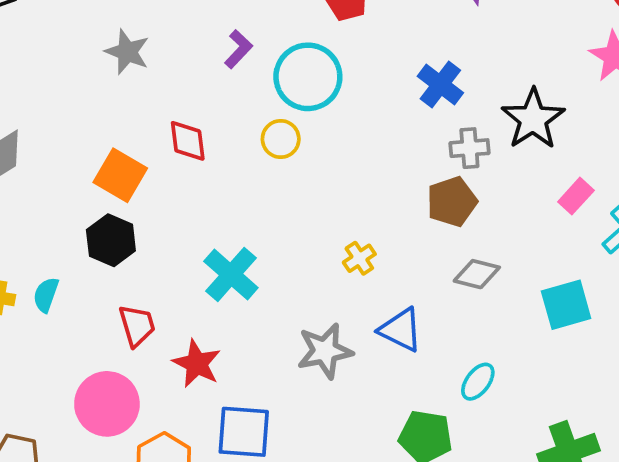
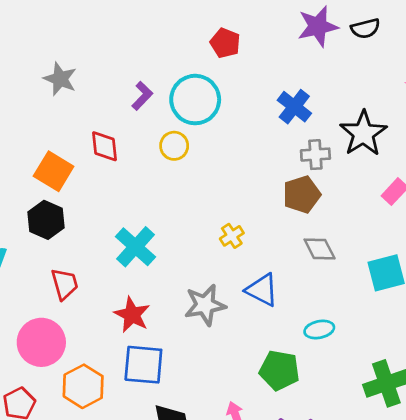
purple L-shape: (238, 49) -> (142, 96), moved
gray diamond: (477, 274) -> (320, 249), turned 48
red star: (197, 364) -> (132, 315), moved
cyan ellipse: (478, 382) -> (319, 330), turned 40

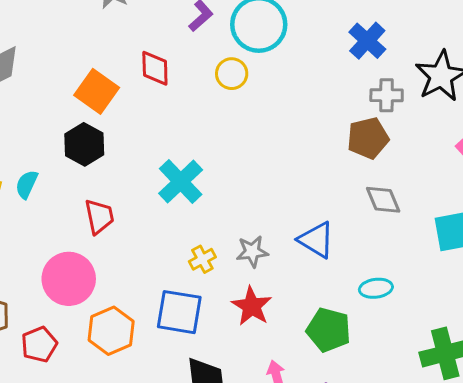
yellow cross: (232, 236) -> (202, 259), moved
gray star: (205, 305) -> (252, 252), size x0.7
red star: (132, 315) -> (252, 306), moved

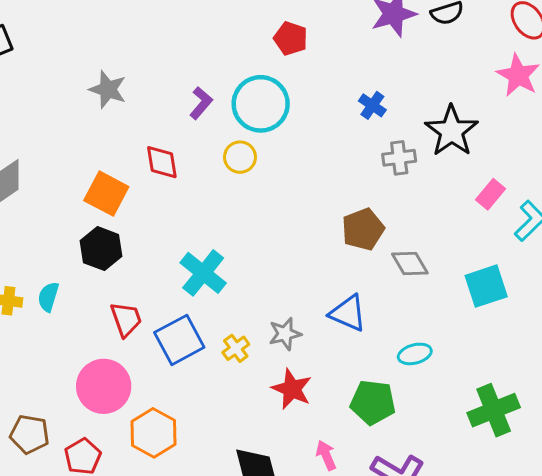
blue cross: (367, 41) -> (372, 105), size x0.7
brown pentagon: (368, 138) -> (363, 229), moved
blue square: (179, 312) -> (179, 340), moved, turned -30

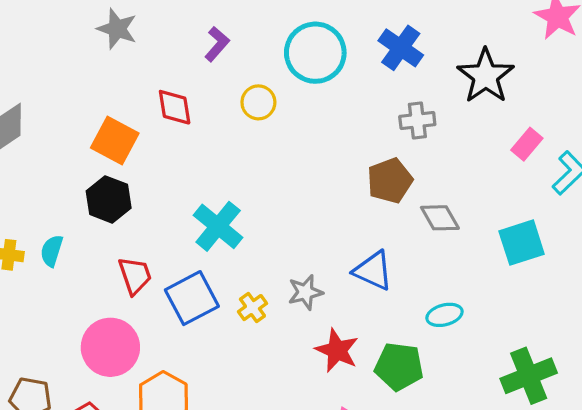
cyan circle: (261, 104) -> (315, 53), moved
blue cross: (372, 105) -> (401, 48), size x1.5
gray cross: (399, 158) -> (417, 120), moved
red star: (292, 389) -> (337, 350), moved

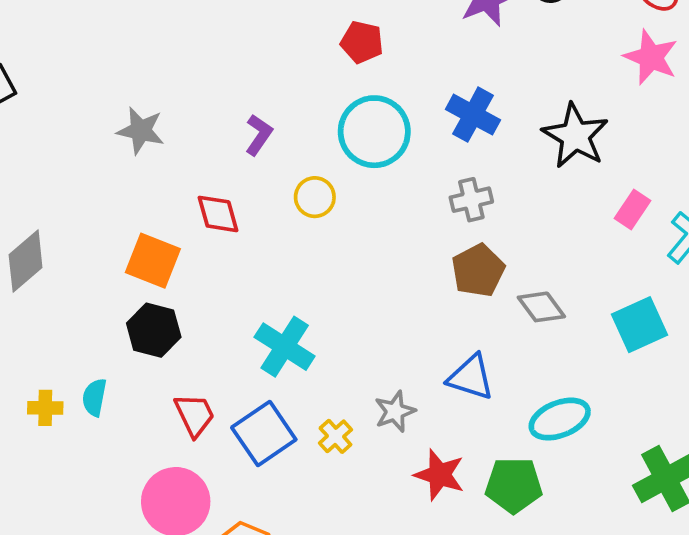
gray cross: (417, 120) -> (471, 200), moved
cyan ellipse: (444, 315) -> (560, 419), size x1.4

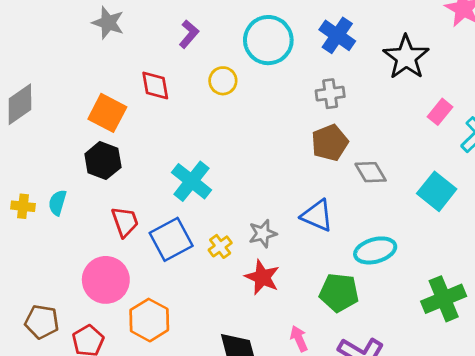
cyan square: (639, 325) -> (437, 191), turned -33
red star: (439, 475) -> (262, 277), moved

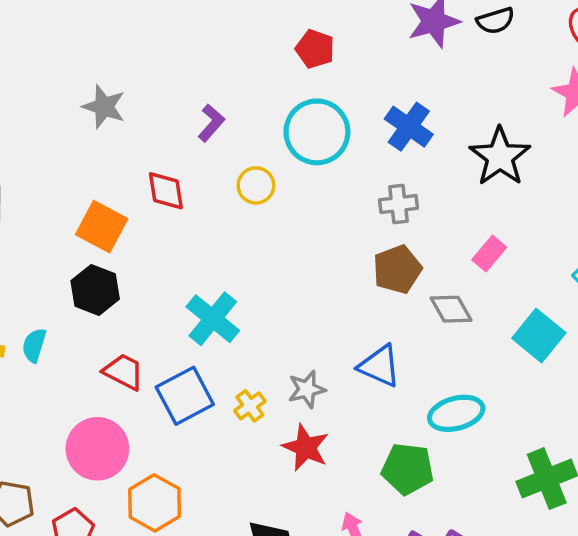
pink rectangle: (440, 112) -> (489, 253), moved
red trapezoid: (125, 222) -> (124, 372), turned -44

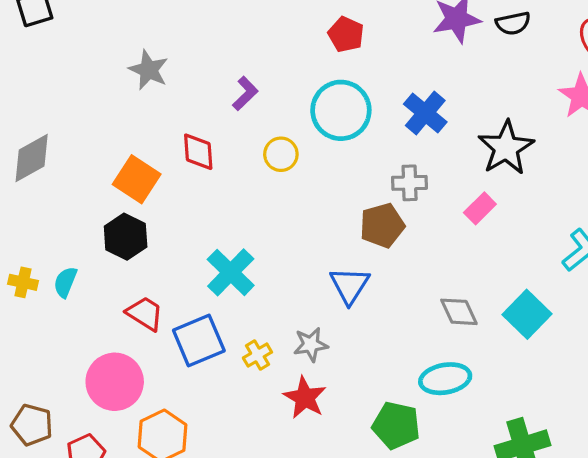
pink rectangle: (489, 253) -> (480, 208), moved
brown pentagon: (397, 269) -> (382, 225), moved
gray diamond: (451, 309) -> (459, 312), moved
blue triangle: (379, 366) -> (350, 285), moved, turned 33

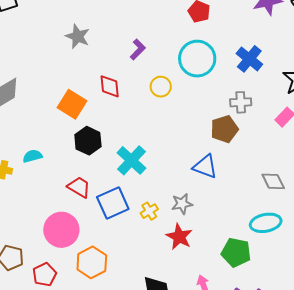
black hexagon: (126, 237) -> (88, 141), moved
cyan semicircle: (65, 282) -> (32, 156), moved, turned 54
blue triangle: (350, 285) -> (205, 167), turned -40

